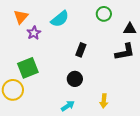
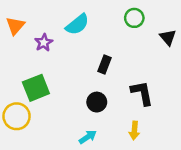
orange triangle: (21, 17) -> (15, 26), moved
black triangle: (130, 29) -> (168, 37), turned 48
black L-shape: (125, 52) -> (142, 93), moved, turned -90

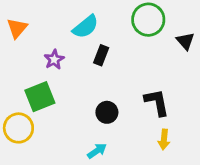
green circle: (134, 18) -> (148, 20), size x1.5
purple star: (44, 43) -> (54, 60), moved
black rectangle: (105, 65) -> (101, 55), moved
yellow arrow: (134, 131) -> (164, 139), moved

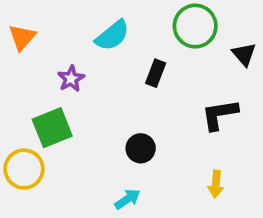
black rectangle: (101, 55) -> (156, 73), moved
black L-shape: (157, 102) -> (220, 114), moved, turned -88

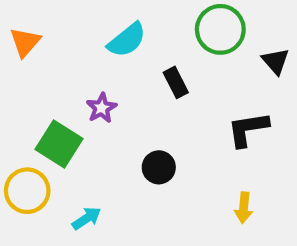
black rectangle: (156, 73) -> (176, 82), turned -48
purple star: (71, 79) -> (101, 108), moved
green square: (52, 128) -> (59, 144), turned -36
cyan arrow: (127, 199) -> (87, 218), moved

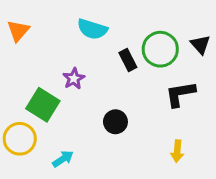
green circle: (220, 29) -> (160, 49), moved
cyan semicircle: (127, 40) -> (92, 29), turned 56

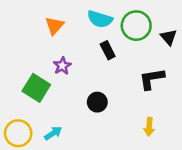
cyan semicircle: (92, 29) -> (100, 19), moved
orange triangle: (18, 31) -> (54, 26), moved
green circle: (160, 49) -> (136, 26), moved
yellow circle: (20, 139) -> (18, 133), moved

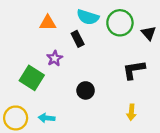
orange triangle: (54, 26) -> (48, 23), turned 48
black rectangle: (108, 50) -> (78, 39), moved
cyan arrow: (53, 133) -> (47, 118), turned -140

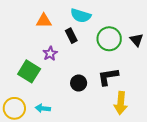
green circle: (120, 23) -> (109, 39), moved
black triangle: (149, 33) -> (137, 40), moved
black L-shape: (134, 70) -> (108, 77), moved
yellow arrow: (131, 112) -> (121, 103), size x1.5

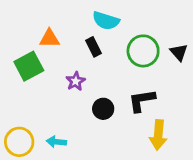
orange triangle: (44, 21) -> (49, 39), moved
purple star: (50, 54) -> (76, 81), moved
green square: (29, 71) -> (29, 66), moved, turned 30

